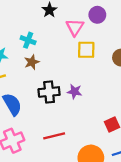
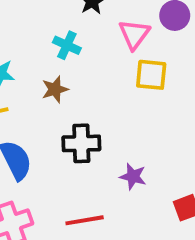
cyan cross: (28, 40) -> (67, 45), moved
purple star: (74, 91) -> (133, 177), moved

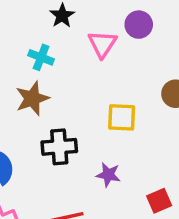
yellow square: (151, 75) -> (122, 117), moved
brown star: (55, 89) -> (32, 98), size x1.4

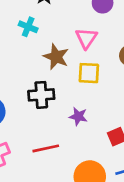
pink triangle: (102, 44) -> (86, 38), moved
brown star: (32, 98) -> (56, 57), moved, turned -30

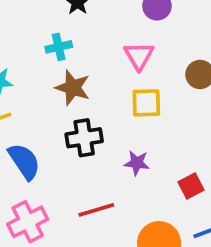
cyan cross: (28, 27) -> (59, 47), turned -30
brown star: (56, 57) -> (73, 88), moved

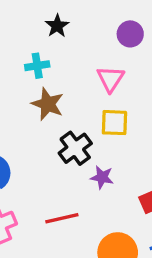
black cross: (84, 138) -> (75, 148), moved, turned -32

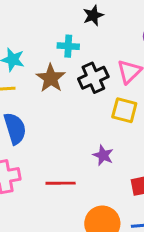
brown star: (48, 104) -> (51, 78), moved
black cross: (75, 148) -> (93, 78), moved

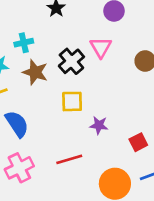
cyan cross: (68, 46) -> (24, 43), moved
yellow square: (124, 110) -> (72, 101), moved

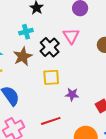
cyan cross: (24, 43) -> (26, 32), moved
brown star: (35, 72) -> (23, 56), turned 30

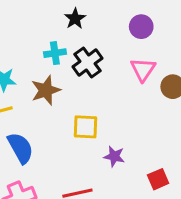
pink triangle: (71, 36) -> (143, 69), moved
black cross: (50, 47) -> (87, 62), moved

